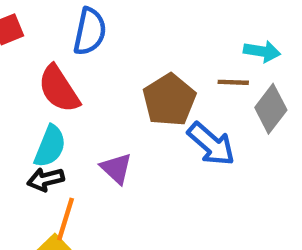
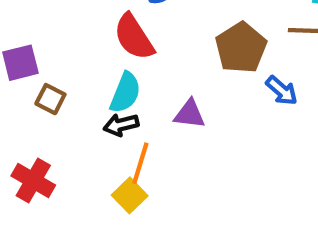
blue arrow: (211, 144) -> (282, 91), size x0.7
purple triangle: (116, 168) -> (190, 114), turned -36

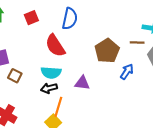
blue arrow: (282, 91) -> (127, 72), turned -98
cyan semicircle: (125, 93) -> (51, 73), turned 72

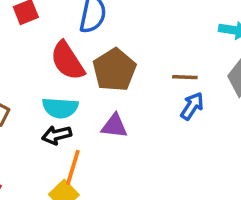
brown line: (137, 43) -> (185, 77), moved
brown pentagon: (107, 51) -> (114, 70), moved

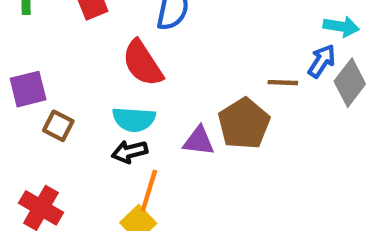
brown pentagon: (114, 70) -> (244, 124), moved
blue arrow: (192, 106) -> (322, 61), moved

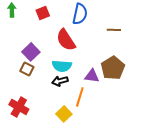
brown line: (283, 83) -> (114, 30), moved
purple square: (28, 89) -> (31, 52), moved, turned -30
orange line: (149, 191) -> (80, 97), moved

